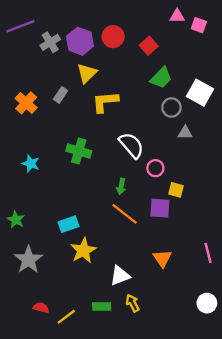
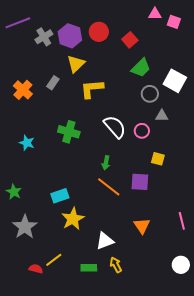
pink circle: (155, 168) -> (142, 131), moved
yellow square: (176, 190) -> (158, 159), moved
yellow line: (66, 317) -> (54, 260), moved

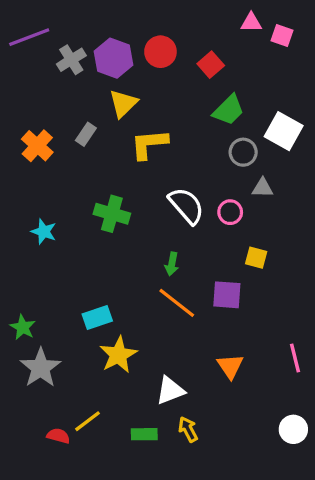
green star: (14, 192) -> (23, 327), moved

